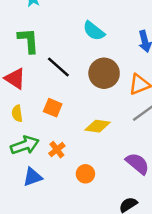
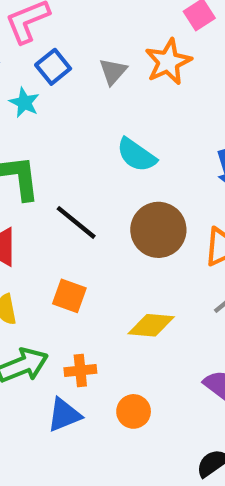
orange cross: (57, 150) -> (80, 370), turned 35
blue triangle: (32, 177) -> (64, 415), moved

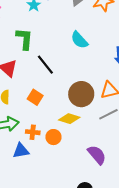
brown circle: (158, 230) -> (81, 94), moved
orange circle: (134, 411) -> (53, 137), moved

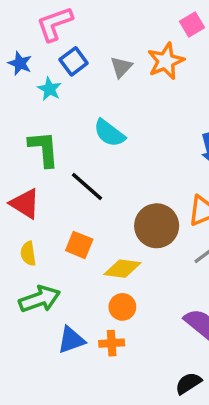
cyan semicircle: (79, 40) -> (109, 133), moved
yellow diamond: (69, 119) -> (122, 269), moved
orange cross: (33, 132) -> (112, 343), moved

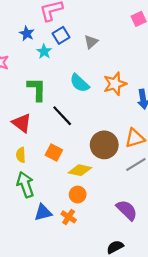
orange star: (166, 61) -> (115, 84), moved
green arrow: (40, 299) -> (25, 185), turned -95
orange cross: (112, 343) -> (69, 217), turned 32

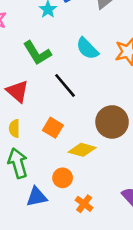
green L-shape: (37, 89) -> (37, 53), turned 145
orange circle: (78, 195) -> (63, 178), moved
orange cross: (69, 217) -> (84, 204), moved

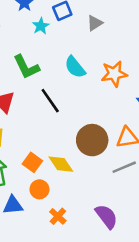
orange square: (53, 128) -> (32, 162), moved
yellow diamond: (82, 150) -> (61, 164), turned 35

